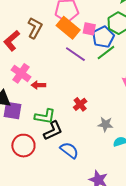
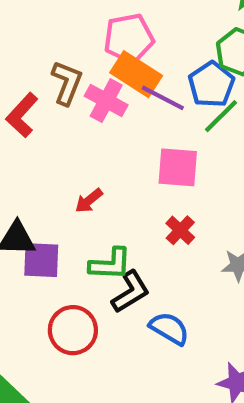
pink square: (89, 29) -> (178, 167), moved, size x1.5
purple line: (75, 54) -> (163, 98), moved
pink cross: (21, 73) -> (106, 101), moved
red arrow: (38, 85) -> (89, 201), turned -32

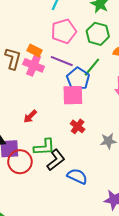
pink pentagon: (129, 38) -> (64, 31), moved
orange rectangle: (136, 74) -> (34, 50), moved, size x0.6
blue pentagon: (211, 84) -> (78, 79), moved
red circle: (73, 330) -> (20, 162), moved

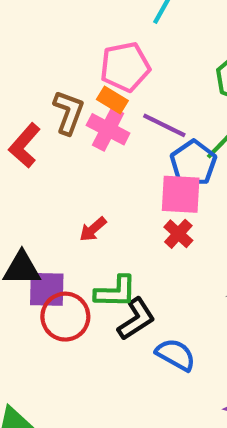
pink pentagon: (64, 31) -> (125, 67), moved
red cross: (78, 126) -> (178, 234), moved

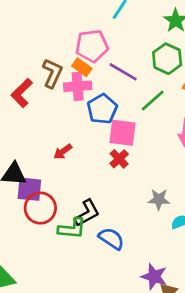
purple line: (164, 125) -> (123, 72), moved
pink cross: (108, 129) -> (78, 86), turned -36
blue pentagon: (193, 163) -> (102, 109), moved
green L-shape: (116, 292) -> (72, 229), moved

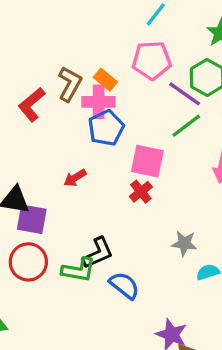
pink pentagon: (92, 46) -> (152, 60), moved
purple line: (123, 72) -> (185, 94), moved
blue pentagon: (102, 109) -> (106, 128), moved
red circle: (40, 208) -> (28, 262), moved

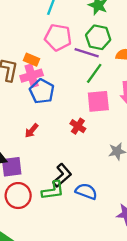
pink pentagon: (152, 60) -> (58, 37), turned 30
pink square: (147, 161) -> (98, 101), moved

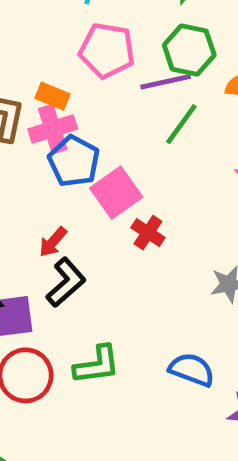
purple line: (87, 53) -> (166, 82), turned -30
pink square: (98, 101) -> (116, 193), moved, turned -30
black L-shape: (62, 175) -> (66, 282), moved
blue semicircle: (86, 191) -> (192, 370), moved

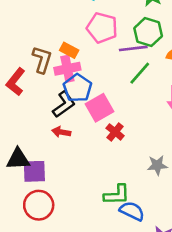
red arrow: (53, 242) -> (61, 132), turned 54
black L-shape: (66, 282) -> (64, 104), moved
green L-shape: (97, 365) -> (117, 195), moved

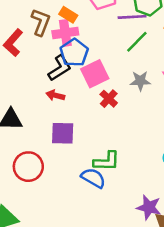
gray star: (157, 165) -> (140, 81), moved
purple square: (34, 171) -> (63, 133), moved
blue semicircle: (132, 211) -> (93, 178), moved

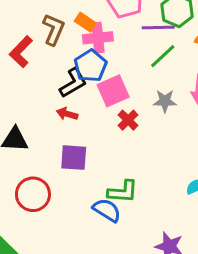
pink cross: (65, 33) -> (98, 38), moved

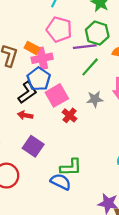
purple square: (74, 158) -> (33, 146), turned 36

